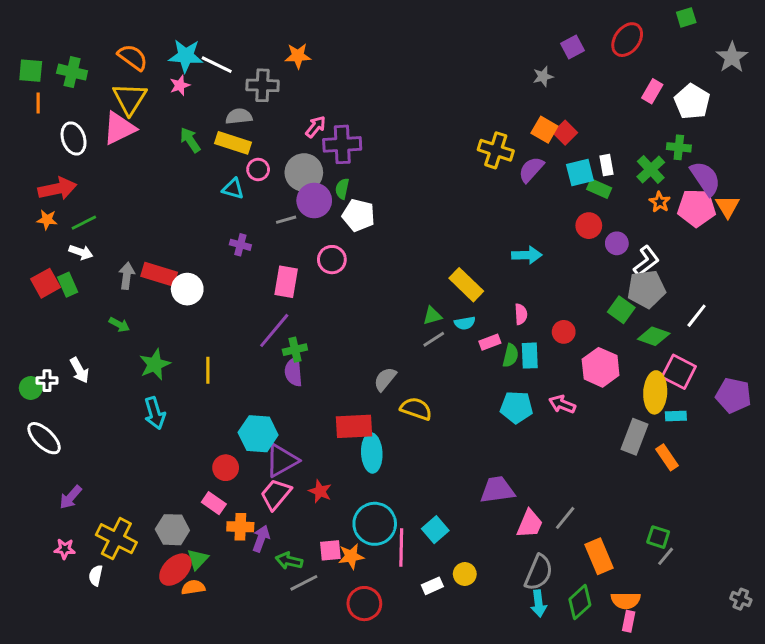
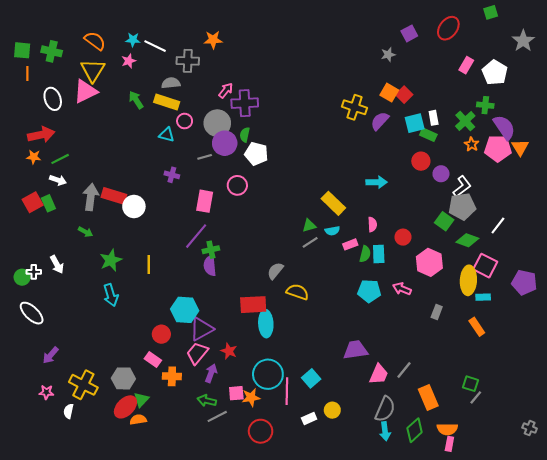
cyan star: (186, 56) -> (133, 40), size x0.6
gray arrow: (127, 276) -> (91, 197), size x1.4
gray rectangle: (635, 437) -> (437, 312), moved, size x0.6
purple arrow: (261, 539) -> (211, 373), moved

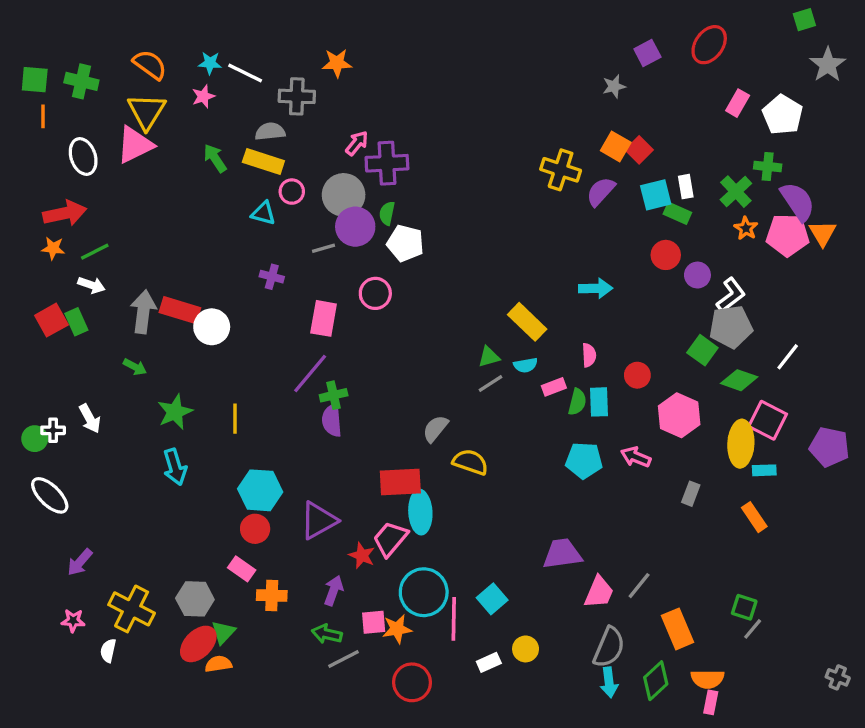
green square: (491, 12) -> (804, 20), moved
cyan hexagon: (185, 310) -> (260, 490), moved
pink trapezoid: (197, 353) -> (390, 539), moved

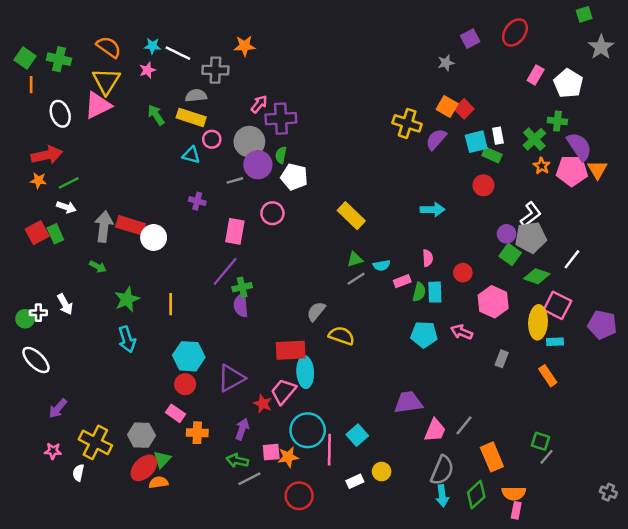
green square: (35, 80) -> (25, 58), turned 30
purple circle: (697, 275) -> (506, 234), moved
yellow rectangle: (527, 322) -> (351, 216), moved

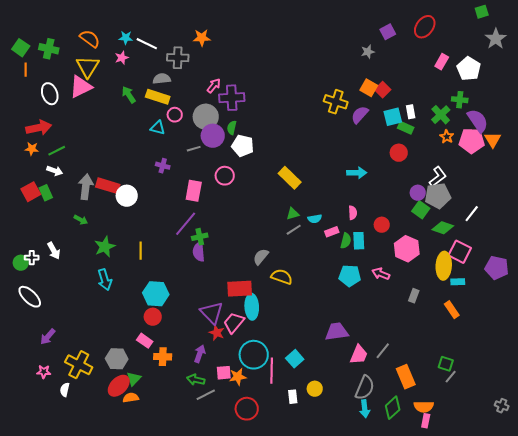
purple triangle: (231, 378) -> (212, 313), moved, turned -45
white rectangle: (355, 481) -> (293, 397), turned -72

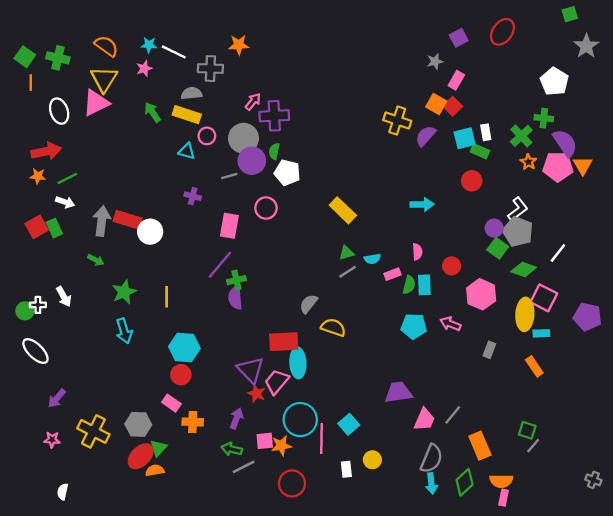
pink rectangle: (442, 62) -> (456, 80), moved
gray pentagon: (438, 196) -> (518, 232), turned 30
white semicircle: (65, 390) -> (63, 492), moved

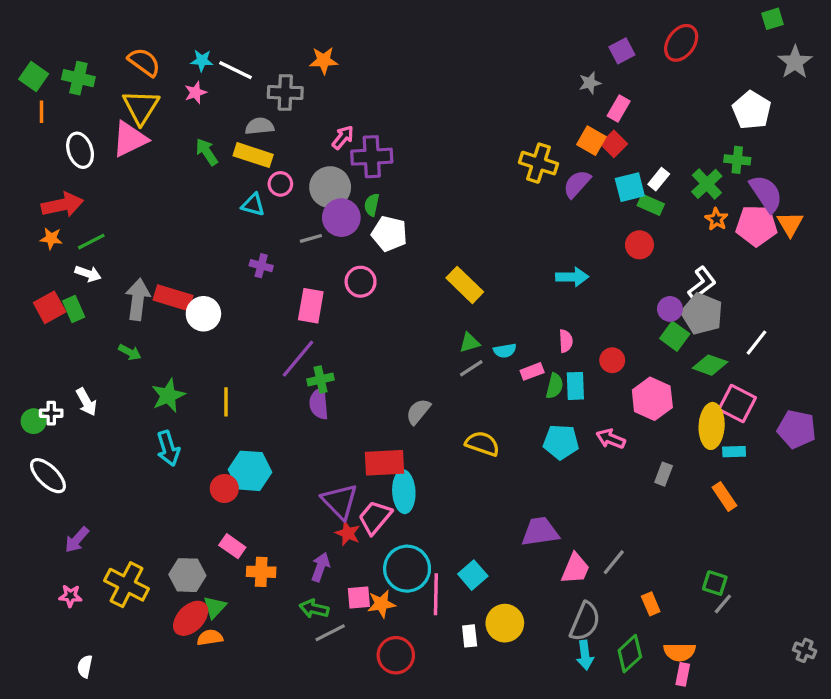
white rectangle: (486, 132) -> (659, 179), turned 49
yellow semicircle: (333, 327) -> (482, 444), moved
red circle: (181, 375) -> (224, 488), moved
orange rectangle: (480, 446) -> (651, 604), size x0.6
yellow circle: (372, 460) -> (505, 623), size x1.5

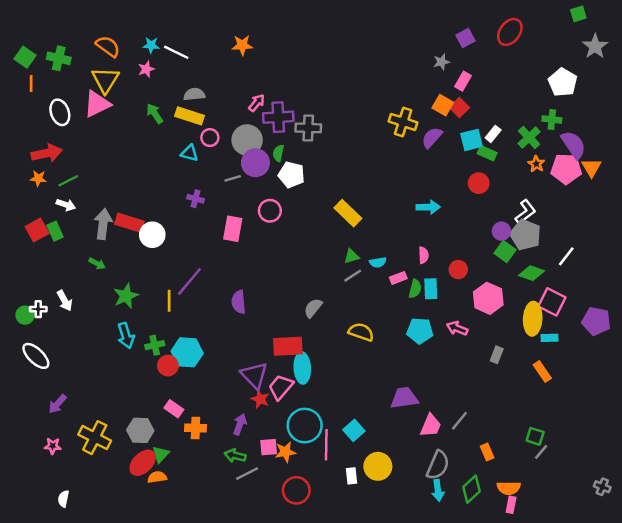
gray cross: (285, 93) -> (308, 128), moved
purple line: (298, 359) -> (189, 282), moved
green cross: (320, 379) -> (155, 345), moved

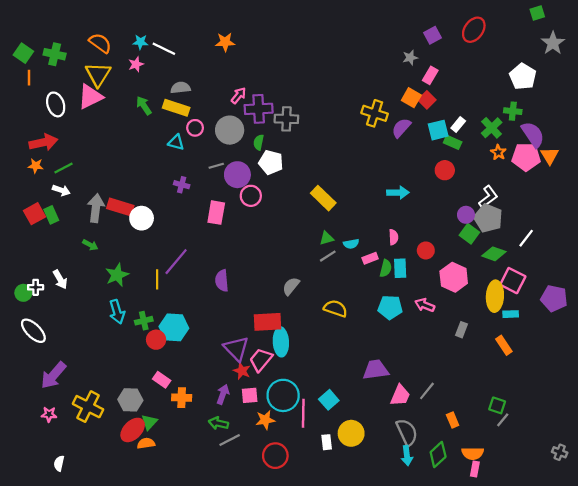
purple circle: (255, 163) -> (237, 175), moved
purple arrow: (57, 404) -> (53, 375), size x1.5
pink square: (269, 447) -> (250, 395), moved
gray semicircle: (438, 465) -> (407, 432), turned -48

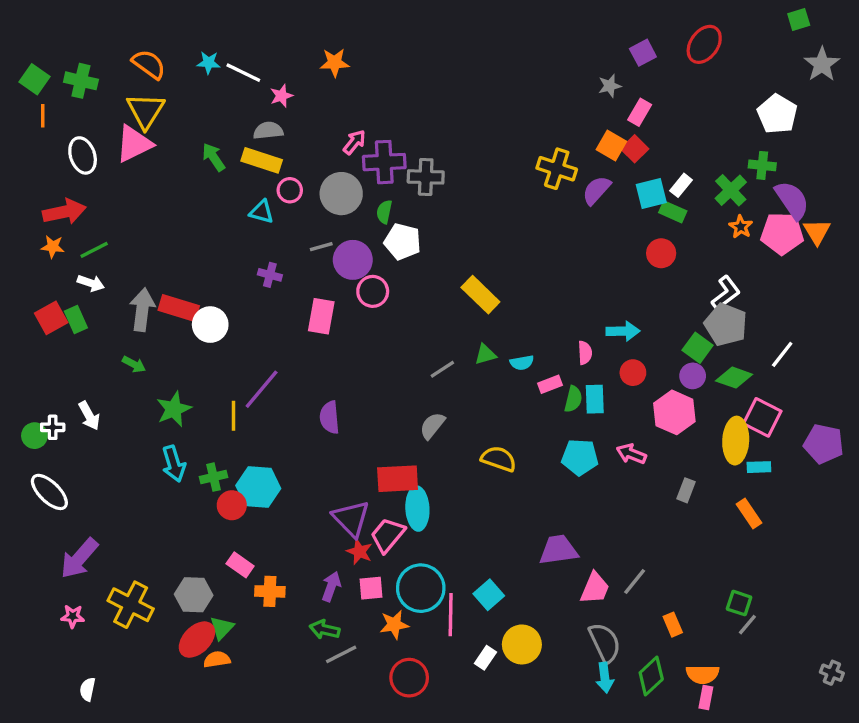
pink star: (136, 64) -> (281, 96), moved
cyan arrow: (398, 192) -> (623, 331), moved
purple circle: (466, 215) -> (693, 376), moved
gray line: (328, 256) -> (442, 369), moved
white rectangle: (327, 442) -> (485, 658), turned 40

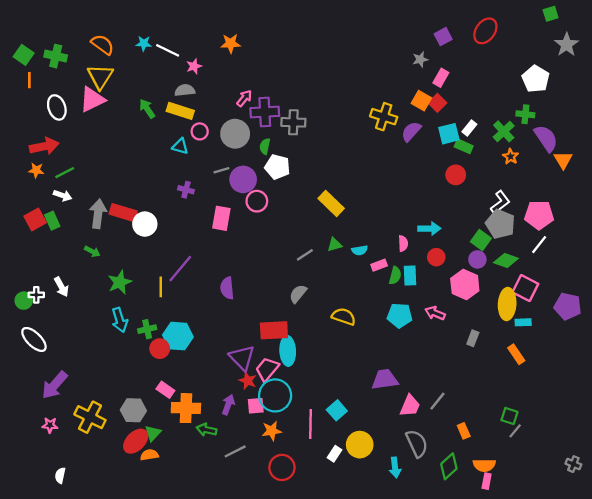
pink pentagon: (782, 233) -> (539, 215), moved
cyan circle: (421, 588) -> (275, 395), moved
orange cross: (270, 591) -> (186, 408), size x1.4
green arrow: (325, 630) -> (207, 430), moved
cyan arrow: (605, 678) -> (395, 467), moved

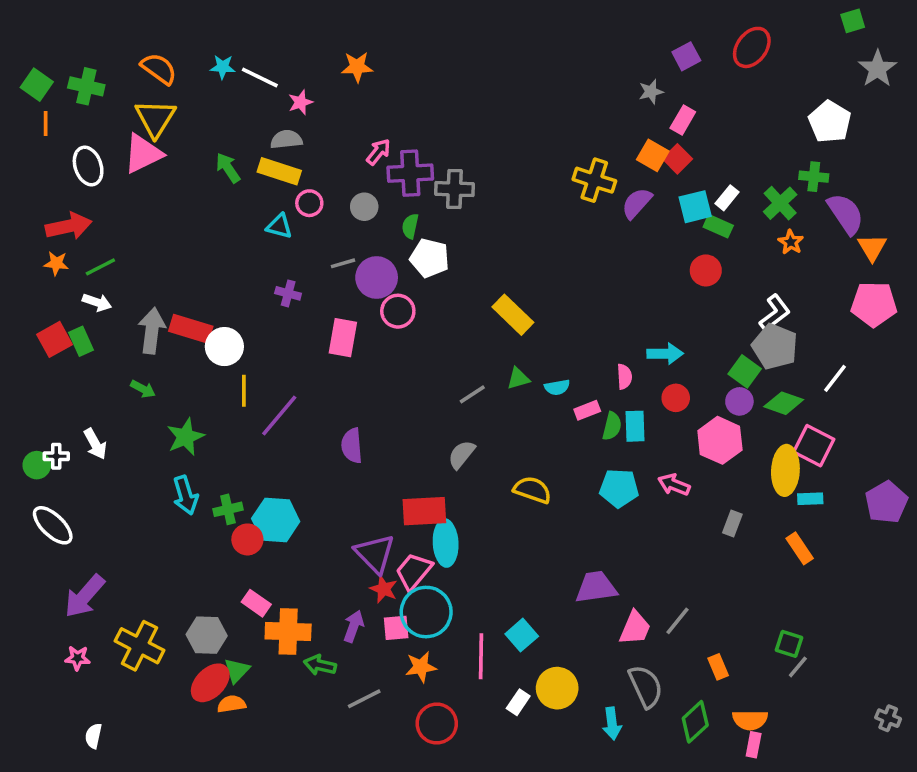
gray circle: (235, 134) -> (364, 207), size x0.6
pink pentagon: (539, 215) -> (874, 304), moved
yellow line: (161, 287) -> (244, 391), moved
purple pentagon: (568, 306) -> (886, 502), moved, turned 30

